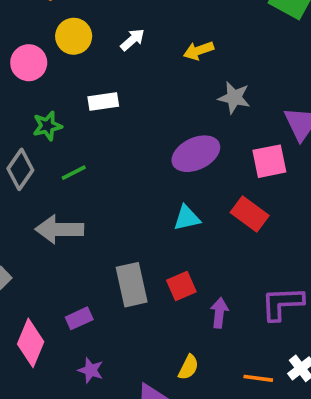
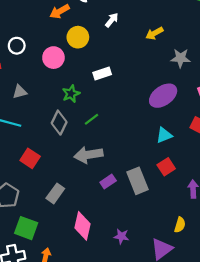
white arrow: (133, 40) -> (112, 20), moved
red square: (181, 286) -> (166, 167), moved
purple rectangle: (79, 318) -> (108, 182), moved

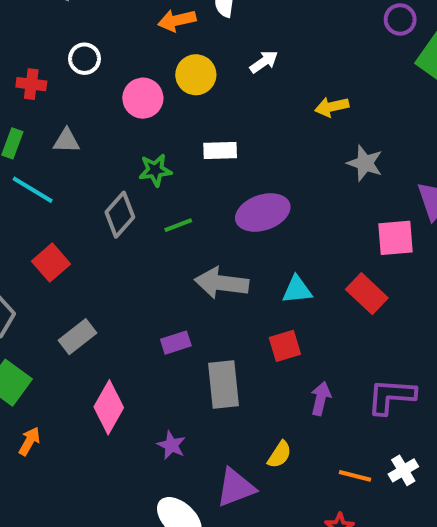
purple ellipse: (163, 96) -> (263, 213), moved
gray arrow: (89, 155) -> (222, 283), moved
gray rectangle: (137, 181) -> (224, 385), moved

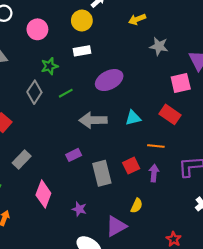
yellow circle: (196, 75) -> (82, 21), moved
red square: (285, 346) -> (131, 166), moved
orange line: (355, 476) -> (156, 146), moved

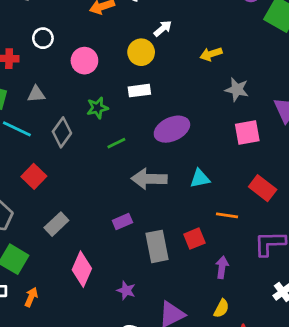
pink square: (181, 83) -> (247, 133), moved
gray diamond: (34, 92) -> (62, 132), moved
red rectangle: (170, 114) -> (263, 188), moved
purple arrow: (154, 173) -> (222, 267), moved
yellow semicircle: (137, 206) -> (221, 308), moved

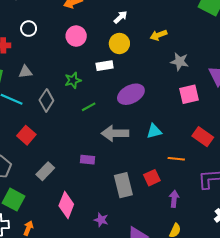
yellow circle: (141, 52) -> (119, 43), moved
pink circle: (84, 61) -> (76, 36), moved
purple rectangle: (122, 222) -> (88, 160), moved, turned 32

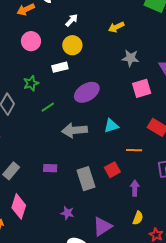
yellow arrow: (158, 35) -> (116, 27), moved
purple rectangle: (88, 160) -> (50, 168), moved
pink diamond: (66, 205) -> (19, 206), moved

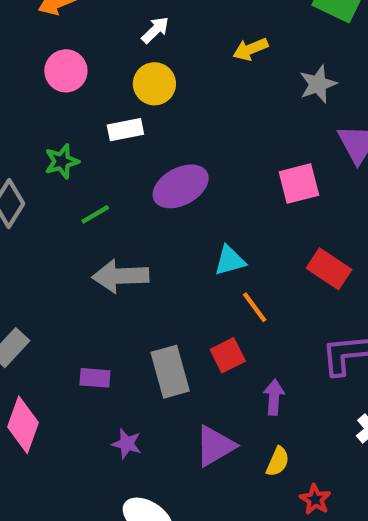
gray star: (130, 58) -> (318, 84), moved, turned -30
gray arrow: (74, 130) -> (120, 276), moved
orange line: (134, 150) -> (255, 307), moved, turned 49
purple rectangle: (50, 168) -> (95, 378), moved
purple triangle: (102, 227) -> (215, 446), moved

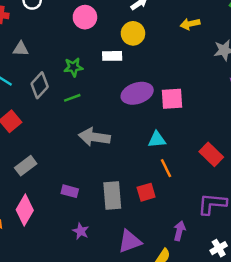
pink square: (299, 184) -> (172, 99), moved
green line: (95, 214) -> (72, 98), moved
purple arrow: (274, 397) -> (179, 231), moved

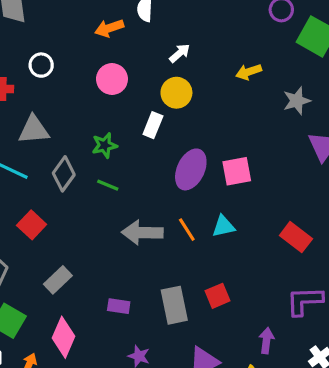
gray triangle: (21, 49) -> (34, 130), size x1.5
white rectangle: (112, 56) -> (153, 125), turned -60
purple ellipse: (137, 93) -> (191, 169), turned -40
green line: (72, 98) -> (108, 185), turned 49
orange line: (166, 168) -> (187, 230), moved

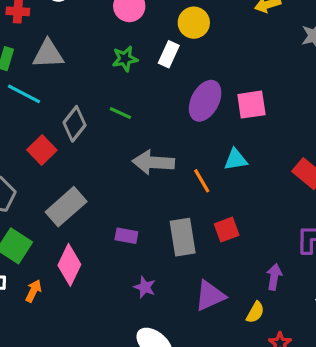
green star: (105, 145) -> (125, 59), moved
gray diamond: (64, 174) -> (75, 124), moved
orange line: (187, 230) -> (202, 181), moved
gray rectangle: (58, 280) -> (66, 207), size x1.4

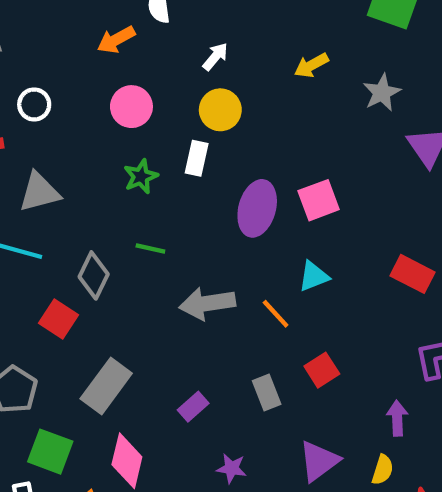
purple rectangle: (126, 236) -> (193, 407), turned -40
gray rectangle: (183, 237) -> (267, 393), size x0.7

